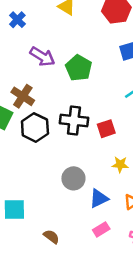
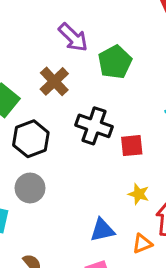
brown cross: (23, 96) -> (54, 81), moved
black hexagon: (35, 127) -> (31, 139), moved
gray circle: (73, 178) -> (30, 188), moved

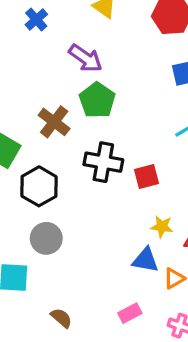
purple arrow: (73, 37) -> (86, 58), moved
green pentagon: (115, 62) -> (97, 100), moved
blue triangle: (102, 230) -> (145, 260), moved, turned 32

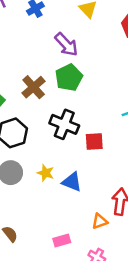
yellow star: (162, 227) -> (46, 173), moved
blue triangle: (145, 260) -> (72, 182), moved

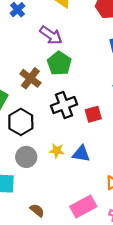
black cross: (64, 124) -> (64, 105), turned -30
pink rectangle: (62, 240) -> (83, 207), size x1.6

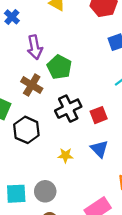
purple arrow: (51, 35) -> (35, 47), moved, turned 50
blue triangle: (81, 154) -> (99, 149), moved, turned 42
gray circle: (26, 157) -> (45, 191), moved

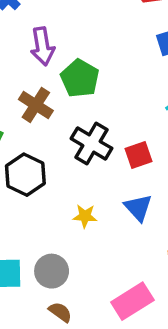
black cross: (68, 109) -> (92, 143), turned -35

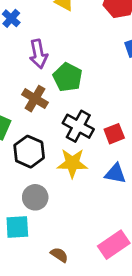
blue triangle: (138, 208) -> (115, 174), turned -35
yellow star: (85, 216) -> (72, 163), moved, size x1.6
gray circle: (52, 271) -> (35, 197), moved

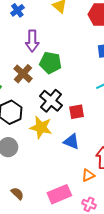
green pentagon: (68, 77) -> (50, 63), turned -30

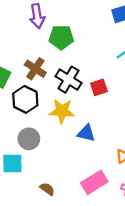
brown cross: (23, 74) -> (35, 69), moved
blue triangle: (71, 142) -> (86, 133), moved

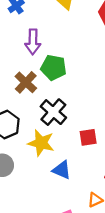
brown cross: (35, 69) -> (26, 82), moved
red square: (99, 87) -> (88, 137), moved

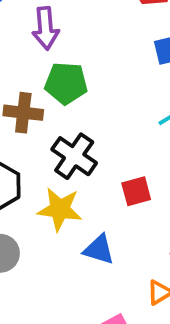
purple arrow: (33, 42) -> (46, 28), moved
brown cross: (26, 82) -> (23, 113), turned -30

